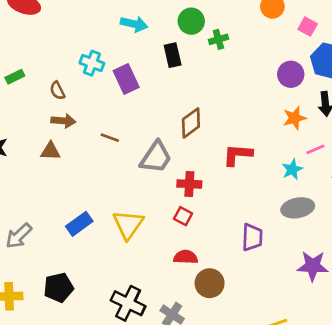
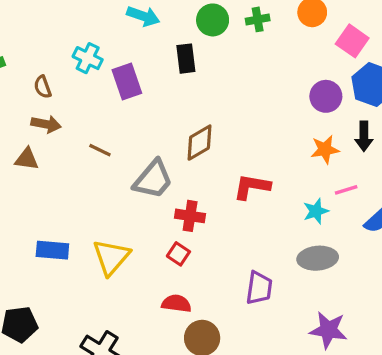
pink square: (308, 27) -> (352, 41), size x1.4
green cross: (218, 39) -> (258, 19), moved
blue rectangle: (79, 224) -> (52, 250), turned 35

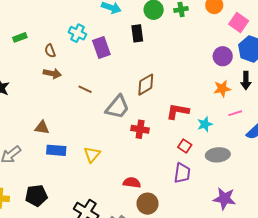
brown triangle: (27, 159) -> (42, 128), moved
cyan star: (316, 211) -> (205, 124), moved
red square: (178, 254) -> (185, 146), moved
yellow triangle: (111, 257) -> (92, 154), size x0.7

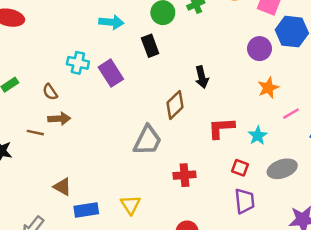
black arrow: (246, 81) -> (202, 77), moved
brown line: (85, 89) -> (35, 133), moved
brown triangle: (42, 128) -> (62, 187), turned 35
red cross: (140, 129) -> (185, 175), moved

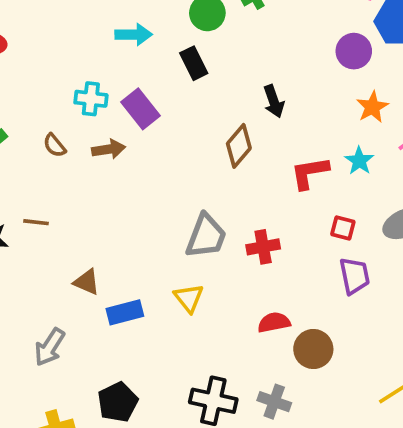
brown arrow: (59, 119) -> (109, 149), moved
brown line: (35, 133) -> (36, 222), moved
cyan star: (258, 136) -> (359, 161), moved
gray trapezoid: (147, 140) -> (206, 236), moved

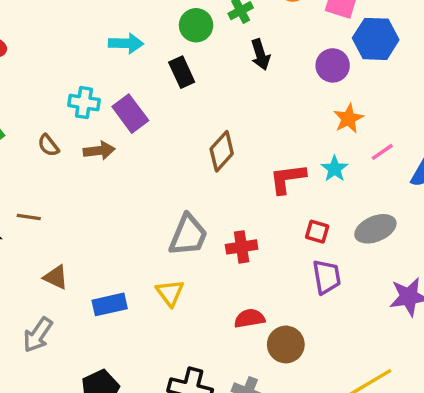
black arrow: (274, 101) -> (260, 55), moved
brown triangle: (87, 282) -> (56, 277), moved

